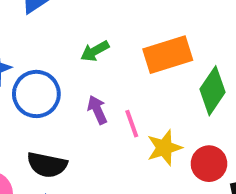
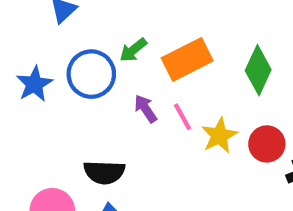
orange rectangle: (168, 55) -> (187, 59), moved
blue circle: (36, 94) -> (91, 74), moved

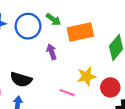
green arrow: (133, 50) -> (53, 19), turned -120
pink line: (183, 117) -> (67, 93), moved, turned -56

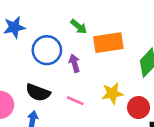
blue circle: (28, 26) -> (47, 50), moved
pink line: (67, 93) -> (75, 101), moved

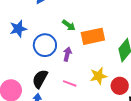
purple arrow: (74, 63) -> (67, 54), turned 32
black semicircle: (38, 92) -> (40, 79), turned 102

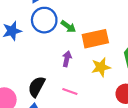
blue circle: (45, 45) -> (44, 20), moved
yellow star: (98, 76) -> (101, 67), moved

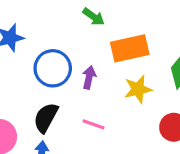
blue circle: (44, 20) -> (53, 68), moved
green arrow: (68, 26) -> (94, 17), moved

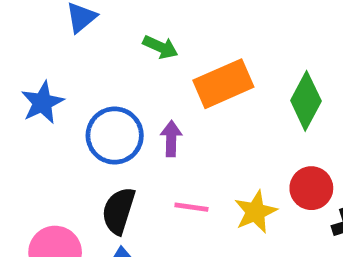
yellow star: (138, 89) -> (255, 212), moved

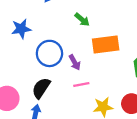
purple arrow: (171, 139) -> (75, 62), turned 133
pink line: (191, 207) -> (81, 85), moved, turned -35

